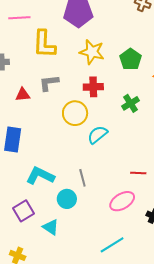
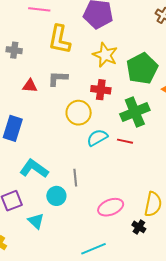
green pentagon: (130, 59) -> (142, 69), size x1.4
green cross: (130, 103) -> (135, 112), size x1.6
red line: (138, 173) -> (125, 141), moved

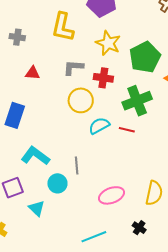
gray L-shape: (58, 78) -> (73, 67), moved
black cross: (139, 227) -> (139, 228), moved

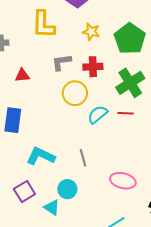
yellow star: (108, 43) -> (91, 32), size x0.7
cyan circle: (57, 183) -> (67, 189), moved
pink ellipse: (111, 195) -> (123, 181), turned 45

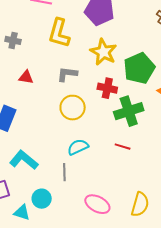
yellow star: (91, 32) -> (103, 52), size x1.5
red cross: (93, 67) -> (107, 88), moved
red line: (126, 113) -> (123, 147), moved
cyan semicircle: (98, 114) -> (78, 147), moved
cyan triangle: (52, 207) -> (22, 212), turned -30

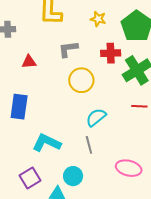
yellow star: (103, 52) -> (98, 19), size x0.6

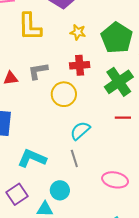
gray L-shape: (68, 49) -> (38, 71), moved
red cross: (111, 53) -> (80, 65), moved

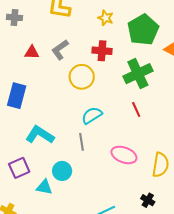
gray L-shape: (38, 71) -> (60, 50), turned -35
red line: (123, 118) -> (136, 110), turned 56
pink ellipse: (115, 180) -> (124, 155), moved

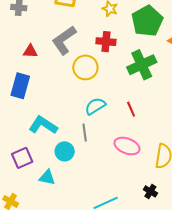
gray L-shape: (60, 50) -> (64, 40), size x1.4
red triangle: (32, 52) -> (30, 51), moved
red line: (136, 110) -> (131, 109), moved
cyan circle: (62, 171) -> (65, 151), moved

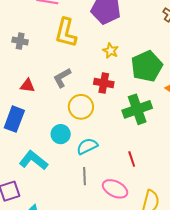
gray L-shape: (64, 40) -> (62, 78), size x0.7
red line: (131, 109) -> (132, 159), moved
gray line: (85, 133) -> (85, 176), moved
cyan circle: (65, 151) -> (61, 134), moved

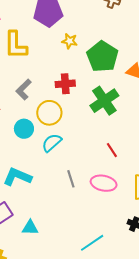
yellow star: (111, 51) -> (70, 41), moved
cyan circle: (61, 134) -> (24, 129), moved
cyan semicircle: (87, 146) -> (52, 143), moved

